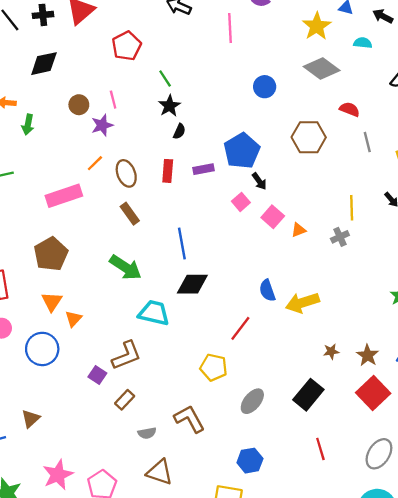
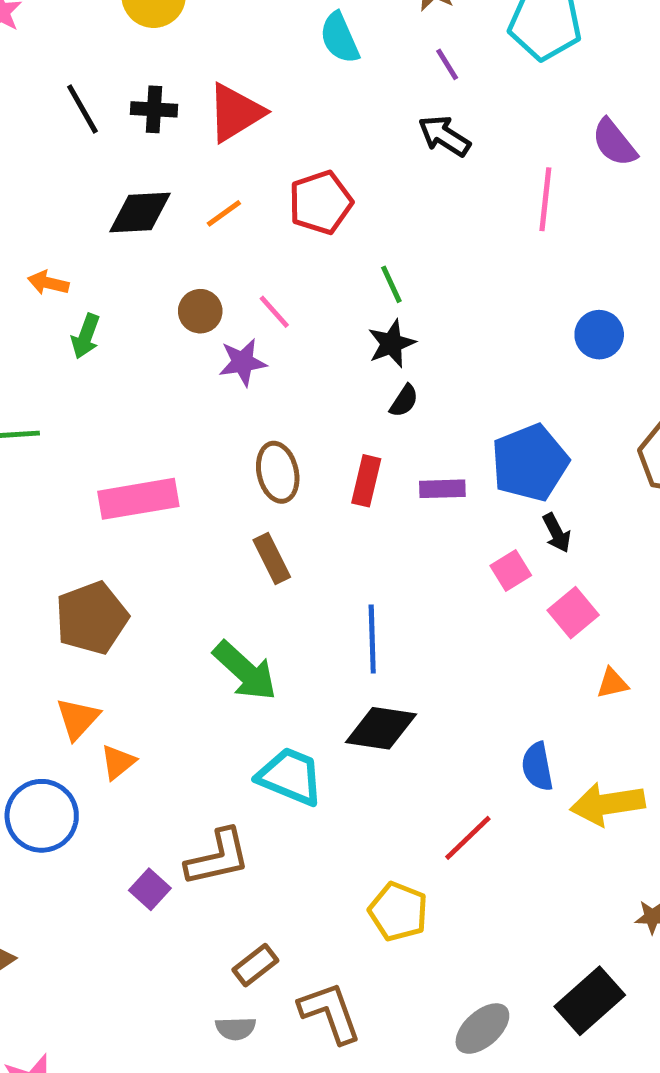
pink line: (113, 100) -> (274, 312), turned -36
orange line: (95, 163) -> (224, 213), moved
orange triangle: (299, 230) -> (612, 683), moved
brown rectangle: (125, 400) -> (255, 965), moved
gray ellipse: (252, 401) -> (482, 1029), moved

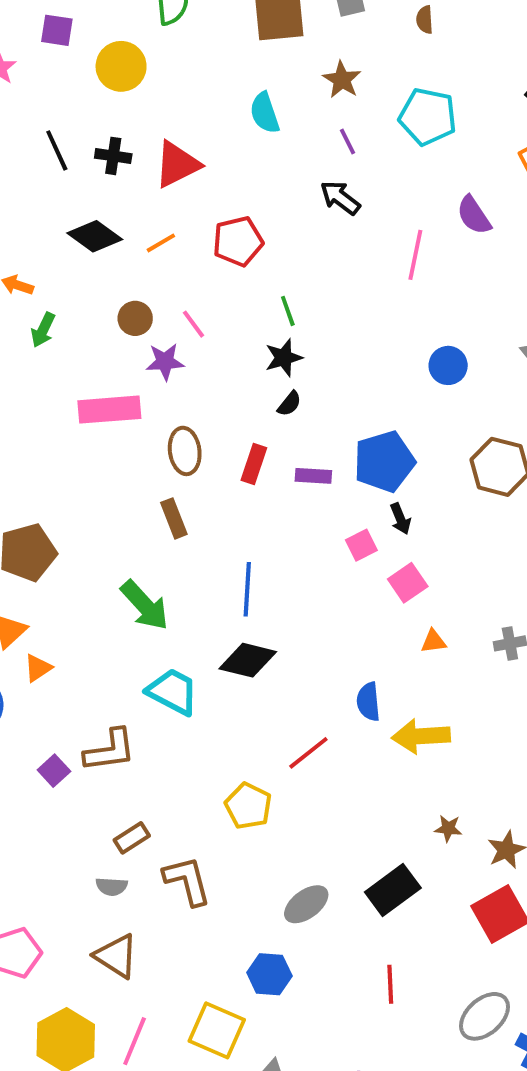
black diamond: (140, 212) -> (95, 236), turned 34
pink rectangle: (138, 499) -> (109, 410), moved

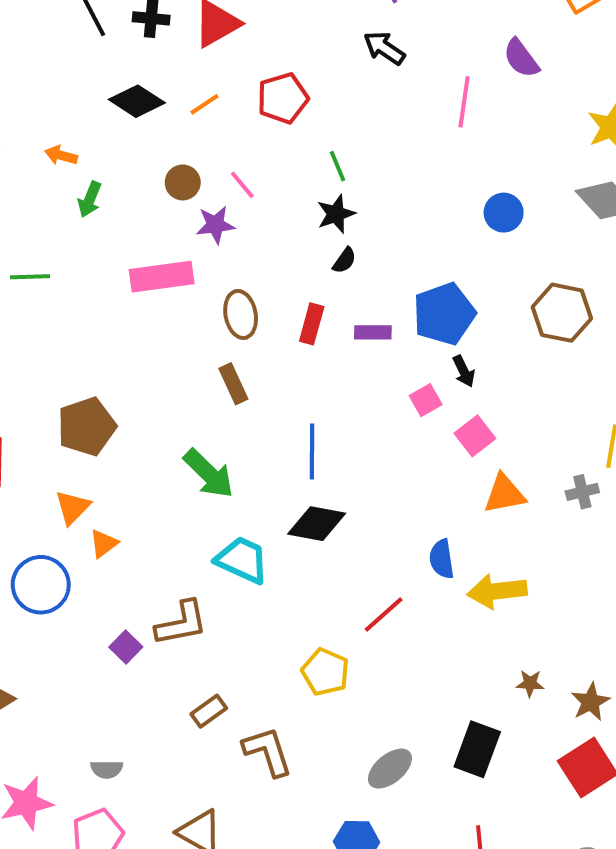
orange triangle: (433, 641) -> (504, 494), size x1.6
gray semicircle: (112, 887) -> (107, 769), moved
black rectangle: (393, 890) -> (477, 749), turned -30

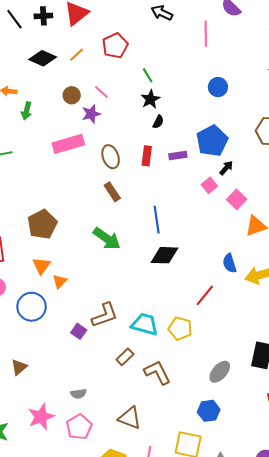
blue circle: (504, 213) -> (218, 87), moved
black arrow: (464, 371) -> (226, 168), turned -105
cyan trapezoid: (242, 560) -> (145, 324), moved

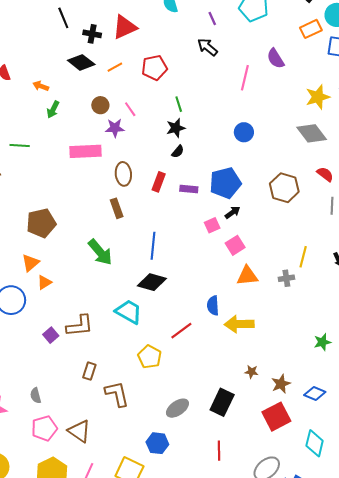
black cross: (43, 16) -> (92, 34), moved
cyan trapezoid: (145, 324) -> (129, 312), moved
brown rectangle: (125, 357) -> (89, 371), turned -42
gray semicircle: (78, 394) -> (36, 395), turned 70
pink pentagon: (79, 427) -> (44, 428), moved

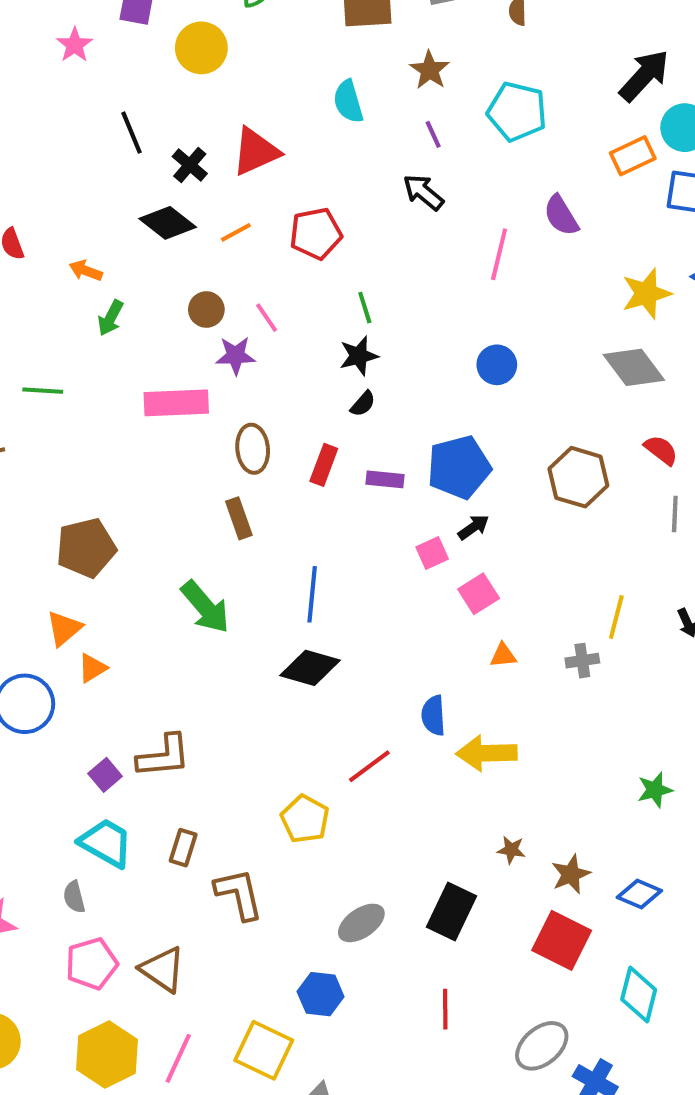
black cross: (92, 34) -> (190, 165), turned 30
orange triangle: (247, 276) -> (503, 655), size x0.6
cyan trapezoid: (129, 312) -> (106, 843), moved
red square: (276, 417) -> (562, 940), turned -36

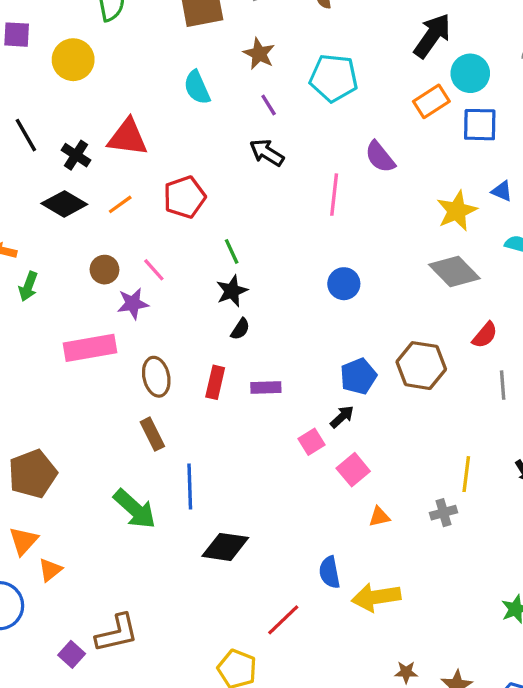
red triangle: (256, 152) -> (128, 137), turned 39
red semicircle: (661, 450) -> (485, 335), turned 100
blue pentagon: (459, 467) -> (358, 376), moved, size x0.7
blue line: (312, 594) -> (190, 486), moved

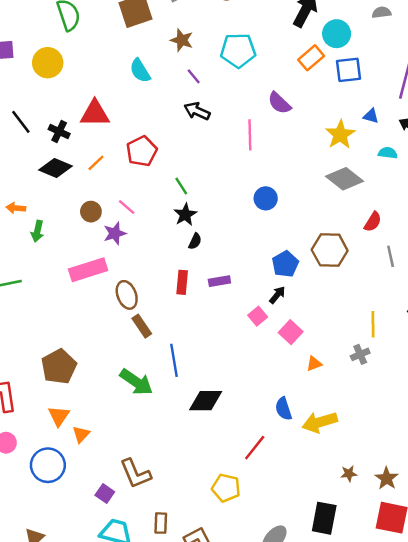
brown ellipse: (156, 377) -> (127, 295), moved
brown L-shape: (117, 633) -> (135, 474), turned 88

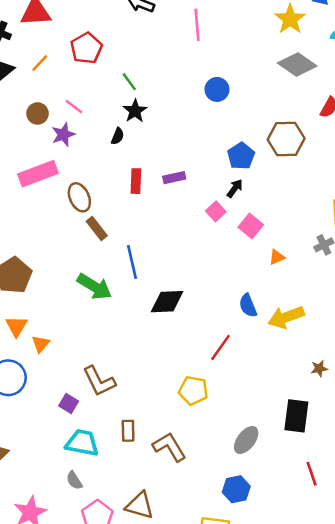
black semicircle: (195, 241) -> (118, 136), moved

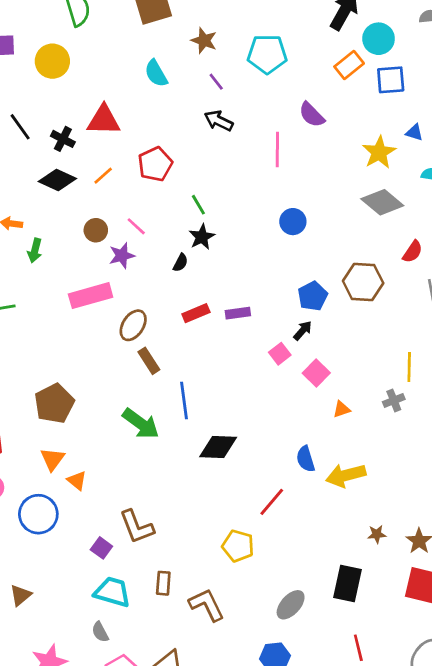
red rectangle: (136, 181) -> (196, 313), turned 60
brown ellipse: (79, 197) -> (133, 325), turned 52
orange triangle: (41, 344) -> (77, 481), turned -36

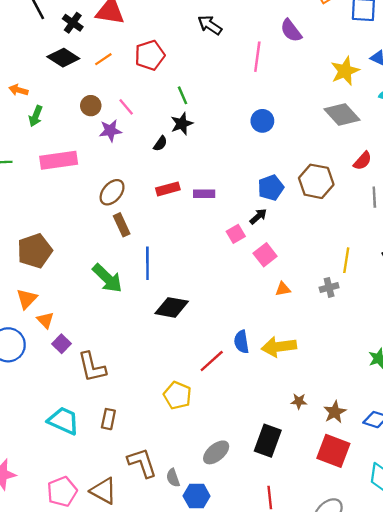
pink rectangle: (91, 296) -> (59, 160), moved
blue semicircle: (306, 459) -> (241, 342), moved
purple square: (101, 548) -> (62, 344), moved
brown L-shape: (207, 605) -> (142, 463), moved
gray semicircle: (100, 632) -> (173, 478), moved

